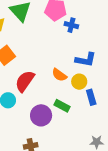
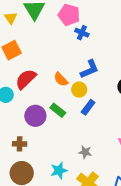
blue L-shape: (86, 60) -> (90, 69), turned -45
blue rectangle: (91, 97) -> (88, 107), turned 42

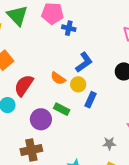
brown cross: (20, 144) -> (31, 150), size x1.5
gray star: (85, 152) -> (109, 143), moved

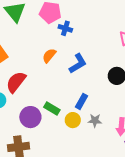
orange semicircle: (58, 78) -> (49, 56), moved, turned 91
yellow circle: (78, 84) -> (73, 120), moved
gray star: (109, 143) -> (95, 121), moved

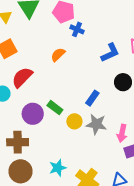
blue L-shape: (78, 64) -> (110, 53), moved
blue rectangle: (81, 101) -> (92, 98), moved
gray star: (95, 121) -> (96, 124), size x1.5

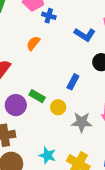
blue L-shape: (110, 53) -> (85, 35), turned 65
gray star: (96, 124) -> (82, 122), moved
cyan star: (58, 168) -> (47, 155), turned -30

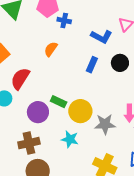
blue rectangle: (73, 82) -> (92, 65), moved
yellow circle: (58, 107) -> (80, 111), size x1.5
cyan star: (47, 155) -> (70, 139), moved

